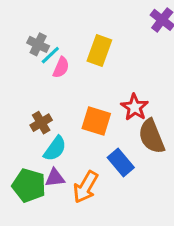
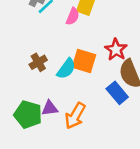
pink semicircle: (61, 67) -> (73, 16), moved
cyan semicircle: (55, 149) -> (66, 69), moved
blue rectangle: (121, 162) -> (117, 93), moved

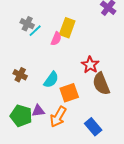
orange square: (84, 61) -> (69, 93), moved, turned -36
brown cross: (38, 62) -> (20, 75), moved, turned -32
blue rectangle: (117, 93) -> (93, 127), moved

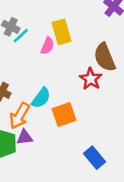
yellow rectangle: (67, 28) -> (61, 32), turned -36
brown semicircle: (101, 84) -> (105, 57), moved
orange arrow: (58, 117) -> (20, 116), moved

